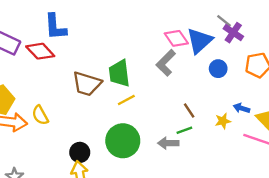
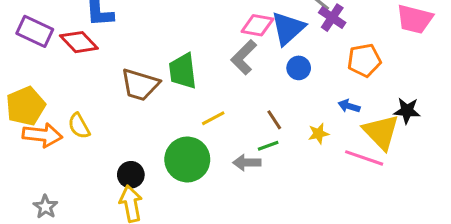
pink diamond: (176, 38) -> (257, 25), turned -45
blue circle: (218, 69) -> (299, 68), moved
yellow line: (126, 100) -> (213, 118), moved
blue arrow: (241, 108) -> (349, 106), moved

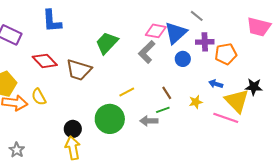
purple cross: (332, 18) -> (205, 42), moved, turned -36
red diamond: (79, 42) -> (45, 61), moved
green trapezoid: (183, 71) -> (107, 43), moved, turned 50

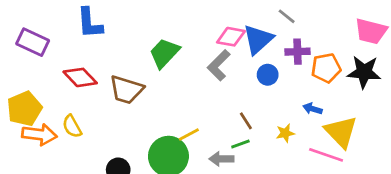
black star: (254, 87) -> (364, 72), moved, size x1.4
yellow line: (127, 92) -> (189, 134), moved

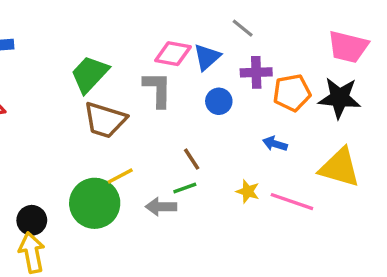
blue triangle: (258, 39) -> (207, 57), size x0.7
gray L-shape: (219, 65) -> (158, 89), turned 136
brown trapezoid: (126, 90) -> (105, 120), moved
yellow triangle: (341, 132) -> (340, 168), moved, turned -30
yellow star: (285, 133) -> (248, 191), moved, turned 30

